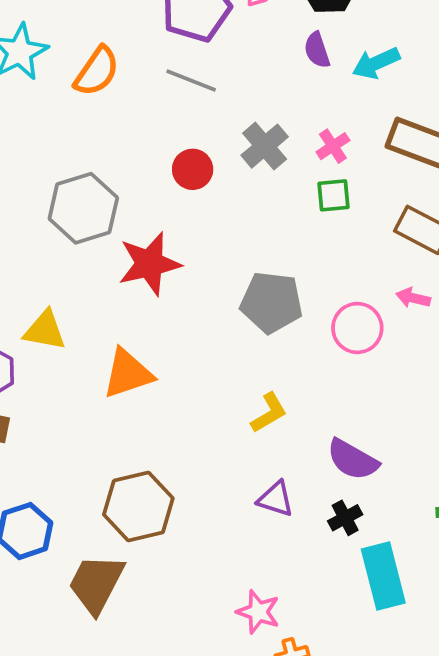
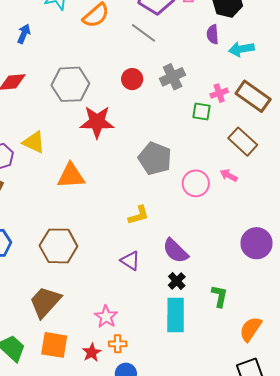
pink cross: (333, 146) -> (219, 93), moved
black cross: (345, 518) -> (177, 281), moved, turned -30
brown trapezoid: (96, 584) -> (45, 302), moved

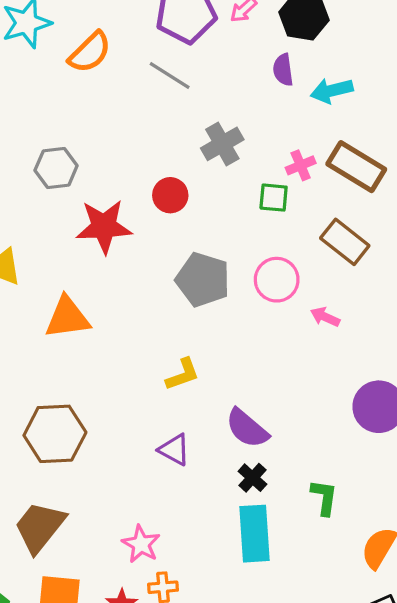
red circle: (132, 79) -> (170, 195), moved
gray hexagon: (70, 84) -> (56, 168), size x0.7
pink arrow: (229, 175) -> (325, 317), moved
pink circle: (196, 183) -> (277, 280), moved

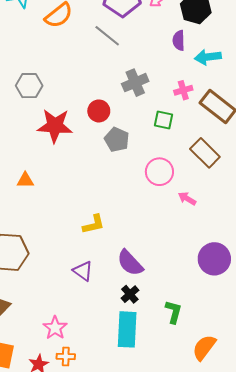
pink cross: (301, 165) -> (183, 90), moved
gray pentagon: (203, 280) -> (117, 140), moved, size x0.7
orange triangle: (67, 318) -> (25, 180), size x0.6

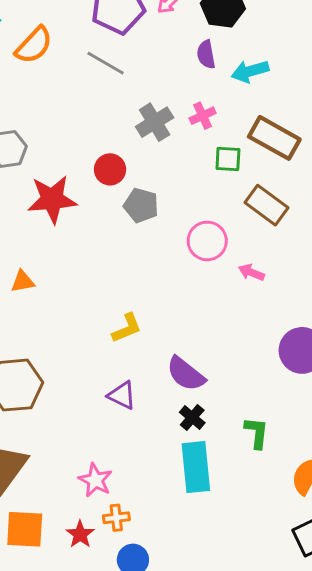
pink cross: (183, 90) -> (203, 116), moved
green square: (163, 120) -> (228, 159), moved

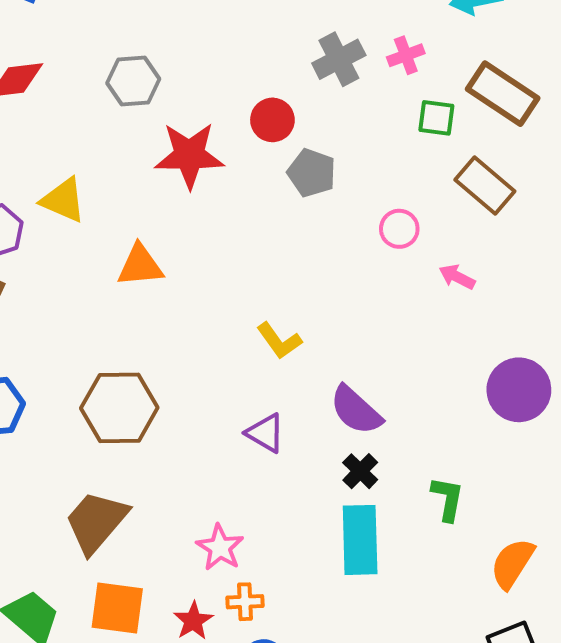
pink circle: (207, 241) -> (399, 229), size x0.7
orange triangle: (23, 281) -> (140, 266), size x1.4
yellow L-shape: (127, 328) -> (279, 341), turned 72

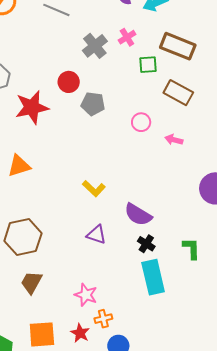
brown trapezoid: (96, 522) -> (31, 282), moved, size x0.7

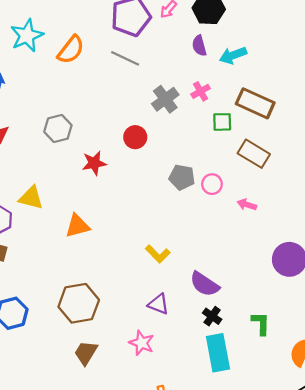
gray pentagon: (93, 104) -> (182, 177), moved
red star: (32, 107) -> (94, 163), size x0.7
pink star: (86, 295) -> (142, 343), moved

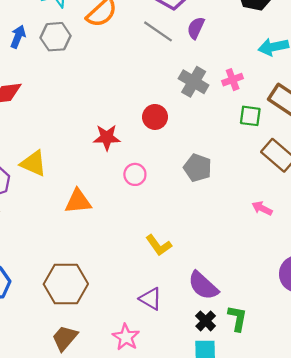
purple semicircle: (199, 46) -> (196, 28), moved, turned 30
gray cross: (165, 99) -> (194, 82), turned -32
gray hexagon: (58, 129) -> (56, 37), moved
pink circle: (212, 184) -> (135, 174), moved
green L-shape: (261, 323) -> (237, 318), moved

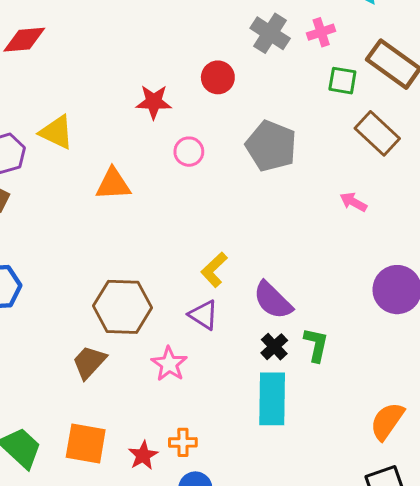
gray pentagon: (198, 168) -> (271, 146), size x1.4
yellow L-shape: (159, 245) -> (214, 270), moved, turned 80
brown hexagon: (66, 284) -> (122, 307), moved

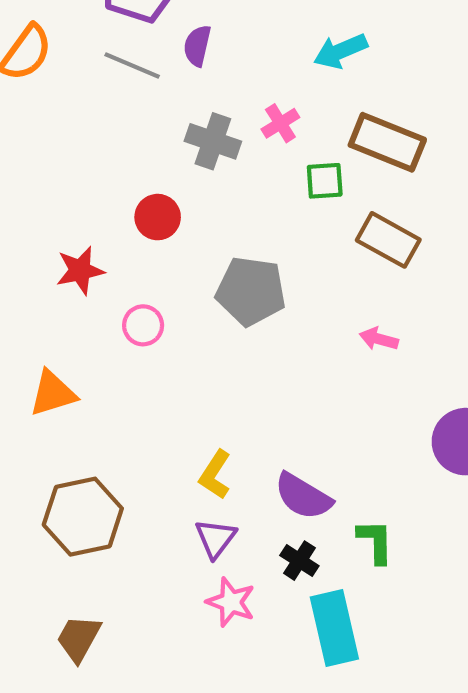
brown hexagon: (122, 307) -> (83, 517), moved
purple triangle: (203, 315) -> (216, 538), turned 48
black cross: (274, 347) -> (299, 561), moved
pink star: (169, 364) -> (231, 602), moved

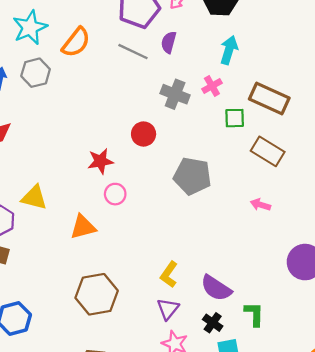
cyan arrow: (340, 51) -> (229, 50), moved, turned 128
pink circle: (143, 325) -> (115, 194), moved

